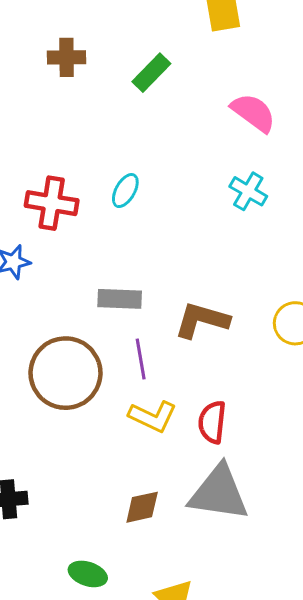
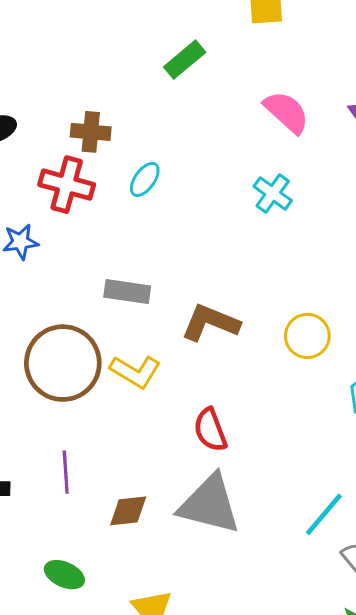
brown cross: (67, 57) -> (91, 132), moved
purple line: (141, 359) -> (66, 472), moved
yellow L-shape: (153, 416) -> (135, 371), moved
red semicircle: (212, 422) -> (210, 430), turned -33

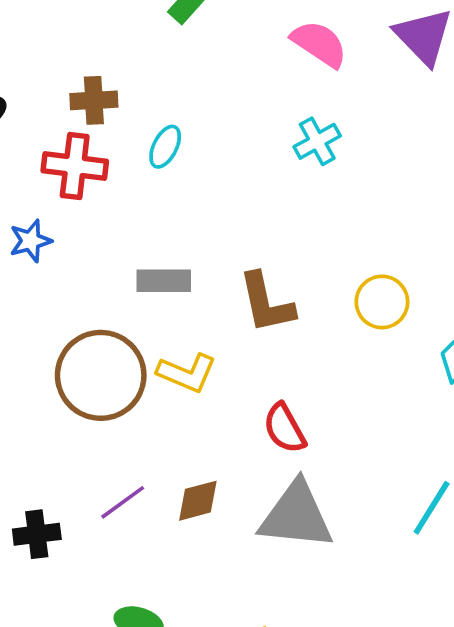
cyan cross: (273, 193) -> (317, 141), turned 33
brown L-shape: (210, 323) -> (266, 303), turned -116
purple line: (66, 472) -> (123, 502), turned 66
brown diamond: (128, 511) -> (198, 501), moved

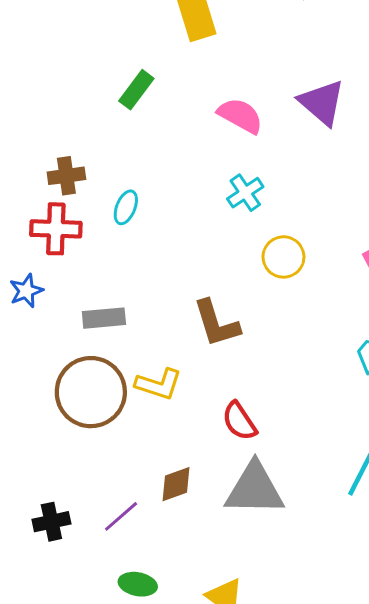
gray rectangle: (164, 281) -> (104, 318), moved
yellow circle: (382, 302) -> (283, 257), moved
purple line: (123, 502) -> (121, 516), moved

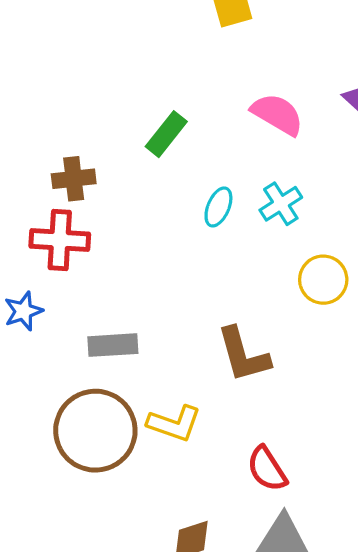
green rectangle: (136, 90) -> (166, 134), moved
cyan ellipse: (126, 207) -> (218, 207), moved

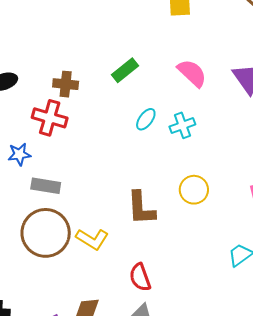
yellow circle: (323, 280) -> (194, 190), moved
gray rectangle: (113, 345) -> (46, 186), moved

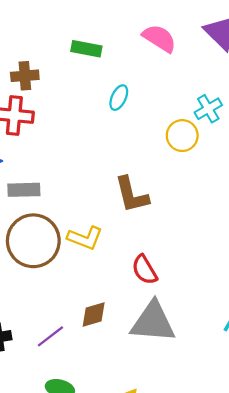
green rectangle: (125, 70) -> (86, 49), turned 60
cyan cross: (182, 125) -> (208, 109), moved
yellow circle: (194, 190) -> (182, 136), moved

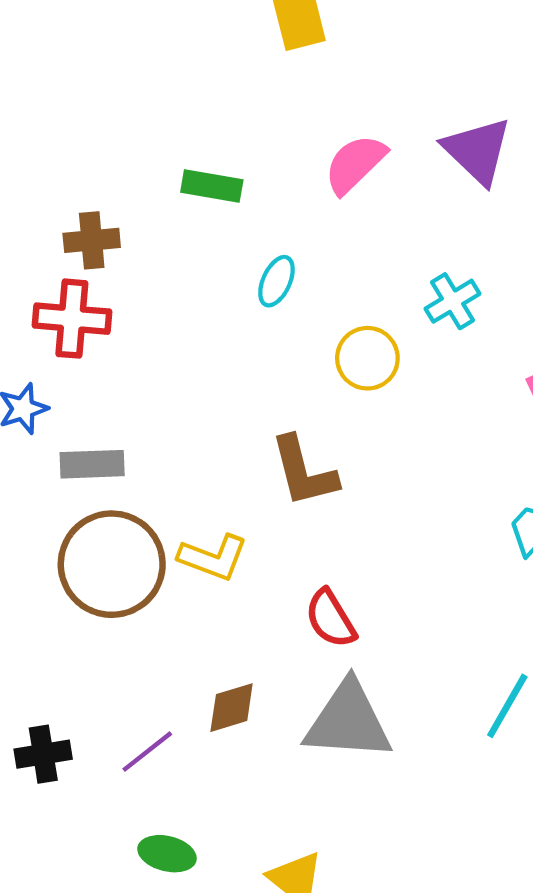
pink semicircle: (159, 38) -> (355, 164), turned -76
yellow circle: (182, 136) -> (367, 358), moved

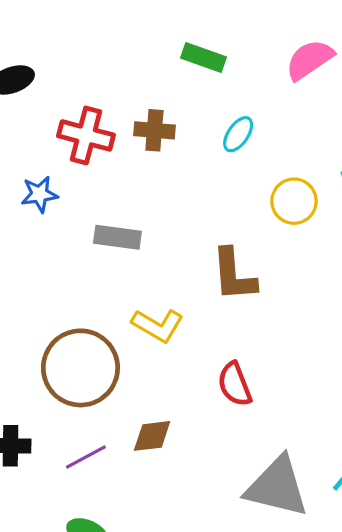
brown cross: (92, 240) -> (154, 130), moved
gray rectangle: (92, 464) -> (117, 237), moved
brown circle: (112, 564) -> (80, 368), moved
gray triangle: (348, 721) -> (277, 487), moved

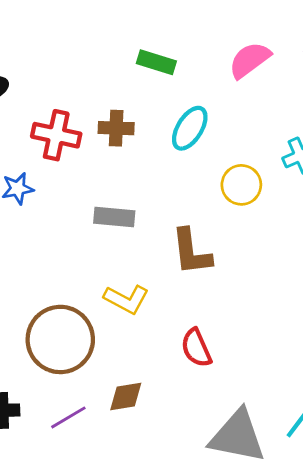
cyan ellipse: (238, 134) -> (190, 128), size x1.4
gray rectangle: (117, 237) -> (114, 217), moved

